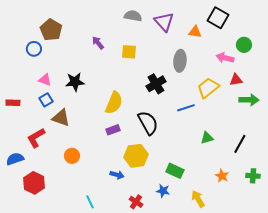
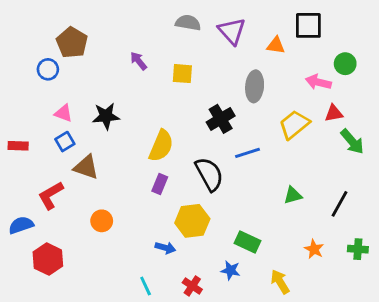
black square: (218, 18) -> (308, 25), turned -30
green arrow: (249, 100) -> (352, 142), turned 48
blue line: (186, 108) -> (247, 153), moved
purple rectangle: (113, 130) -> (160, 184), turned -48
cyan line: (90, 202) -> (146, 286), moved

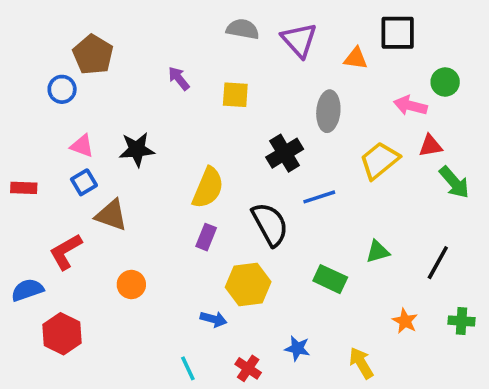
green rectangle: (247, 242) -> (330, 279), moved

